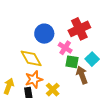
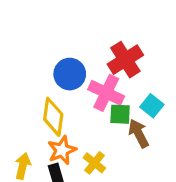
pink cross: (65, 48) -> (106, 93), size x1.5
yellow diamond: (31, 58) -> (53, 117), turned 45

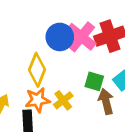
pink cross: (106, 93) -> (81, 37), moved
yellow cross: (94, 163) -> (63, 100), moved

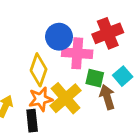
pink cross: (81, 37) -> (77, 53), moved, turned -32
yellow cross: (63, 100) -> (66, 98), size x1.6

